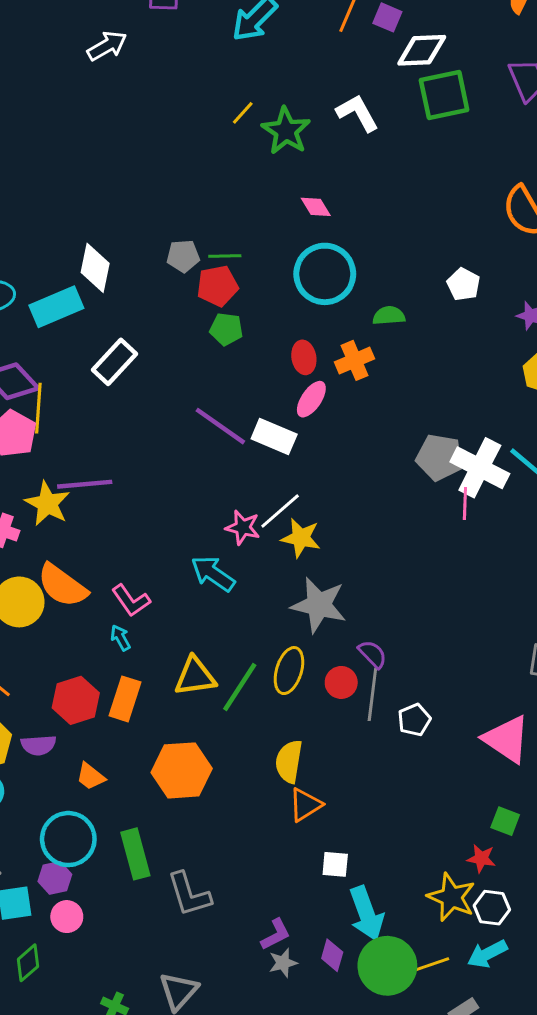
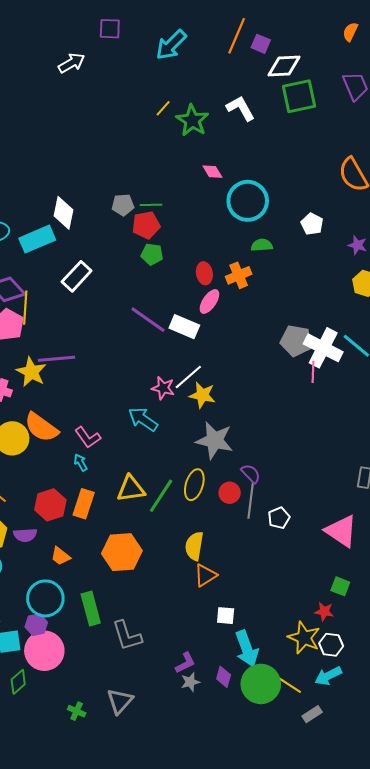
cyan circle: (325, 274) -> (248, 201), moved
pink circle: (67, 917) -> (44, 651), size x1.8
yellow line: (428, 966) -> (288, 684), turned 52

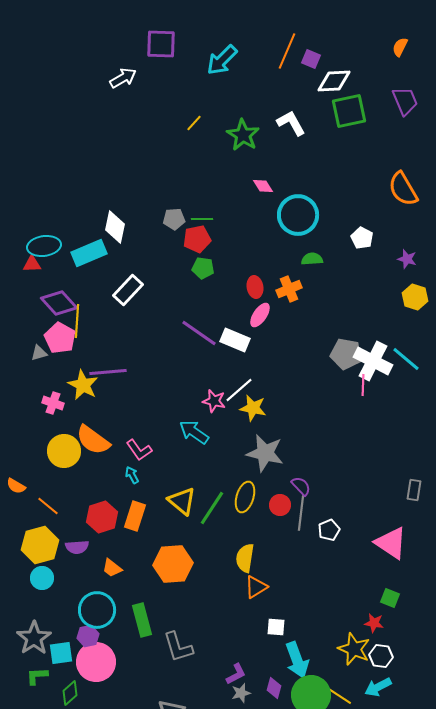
purple square: (110, 29) -> (161, 44), size x1.4
yellow line: (163, 108) -> (194, 123), moved
yellow triangle: (131, 489) -> (182, 501), turned 48

